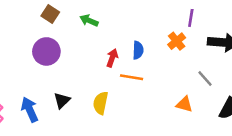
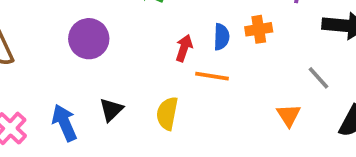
orange cross: (177, 41) -> (259, 29), moved, turned 30
orange triangle: (184, 104) -> (289, 115), turned 42

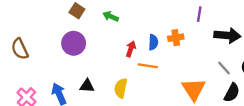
gray line: (319, 78) -> (224, 68), moved
black triangle: (111, 110) -> (87, 86), turned 48
orange triangle: (289, 115) -> (194, 89), size x1.6

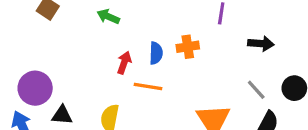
green arrow: (111, 16) -> (108, 17), moved
black arrow: (227, 35) -> (261, 44), size x0.7
purple circle: (74, 43) -> (35, 88), moved

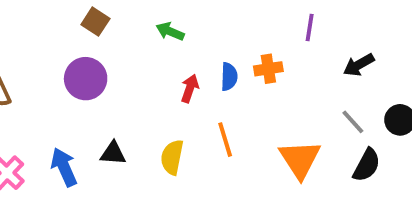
black arrow: (261, 44) -> (359, 65), turned 145
orange line: (148, 87) -> (225, 140), moved, turned 64
purple circle: (35, 88) -> (86, 79), moved

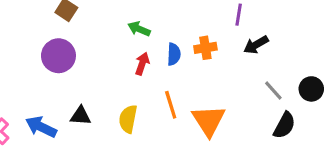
green arrow: (170, 31) -> (139, 29), moved
black arrow: (359, 65) -> (256, 45), moved
orange triangle: (300, 159) -> (209, 121), moved
blue arrow: (64, 167) -> (41, 127), turned -40

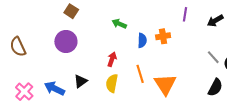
black arrow: (256, 45) -> (215, 21), moved
red arrow: (142, 64) -> (112, 59), moved
gray line: (273, 91) -> (213, 57), moved
black triangle: (81, 116) -> (81, 81), turned -40

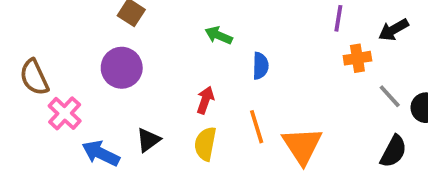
orange cross: (163, 36) -> (357, 58), moved
pink cross: (24, 92) -> (65, 113), moved

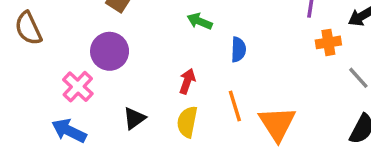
brown semicircle: (34, 77) -> (28, 28), moved
pink cross: (65, 113) -> (78, 87), moved
blue arrow: (101, 153) -> (69, 131), moved

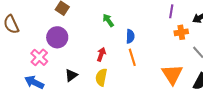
green arrow: (200, 21) -> (108, 20), turned 32
orange line: (235, 106) -> (132, 57), moved
orange triangle: (277, 124) -> (172, 74), moved

